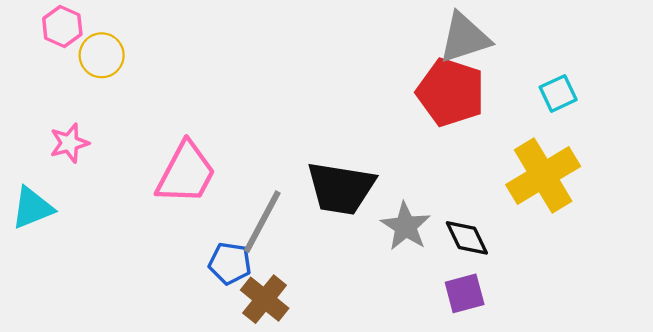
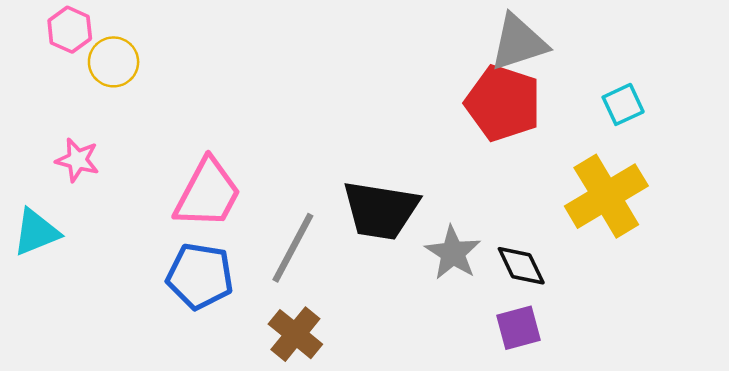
pink star: (69, 143) -> (77, 160), turned 30
blue pentagon: (230, 263) -> (200, 276), moved, size x1.4

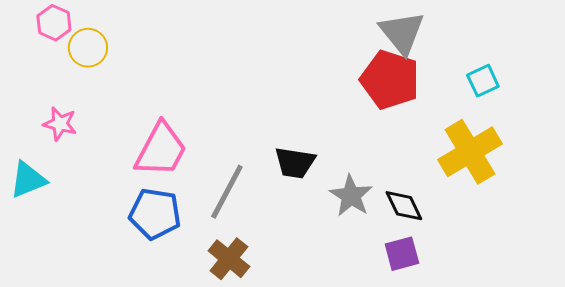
gray triangle: (519, 43) -> (402, 33), turned -51
black trapezoid: (381, 210) -> (295, 163), size x0.7

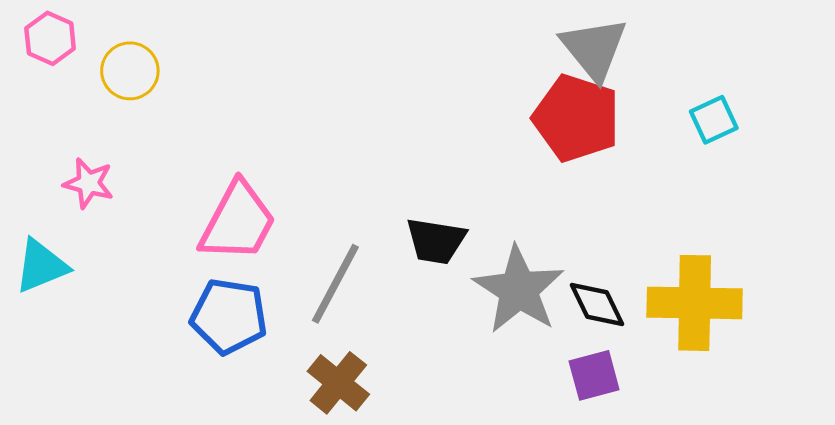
pink hexagon: (54, 23) -> (50, 38), moved
yellow cross: (470, 152) -> (695, 303), moved, turned 32
gray star: (351, 196) -> (519, 290), size x1.4

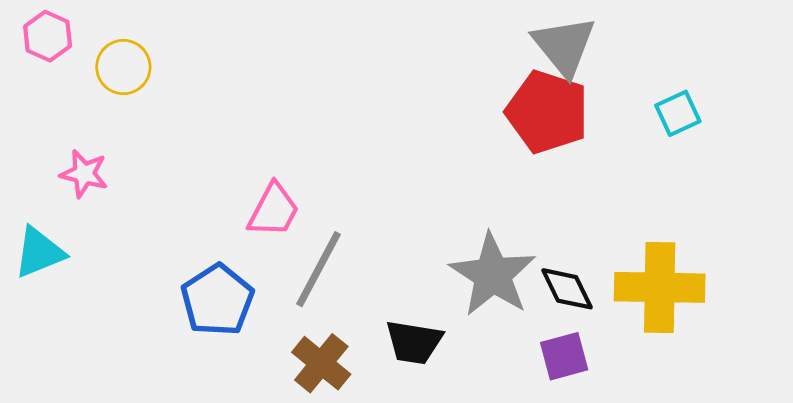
pink trapezoid: (238, 222) -> (274, 210), moved, size x0.7
black trapezoid: (436, 241) -> (414, 342), moved
blue pentagon: (229, 316) -> (217, 300), turned 30

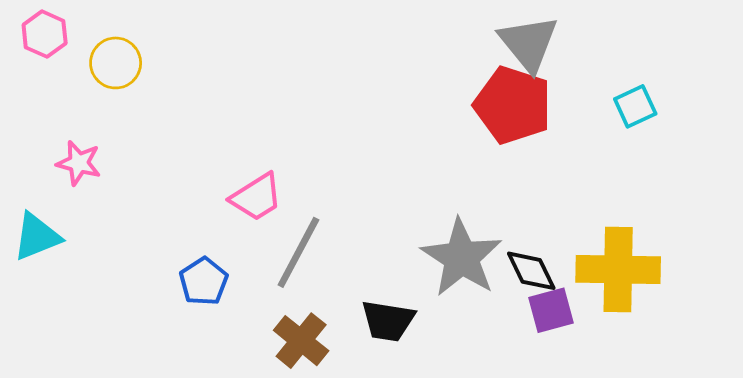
pink trapezoid: (274, 210) -> (256, 197), turned 30
blue pentagon: (217, 300) -> (204, 281), size x0.7
purple square: (564, 356) -> (551, 310), moved

